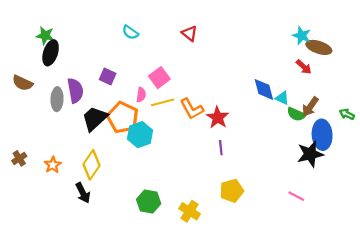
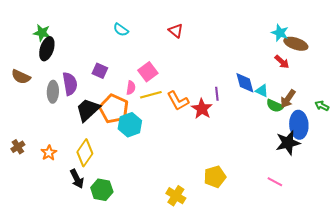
purple line: (221, 148) -> (217, 94), moved
green hexagon: (149, 201) -> (102, 190), moved

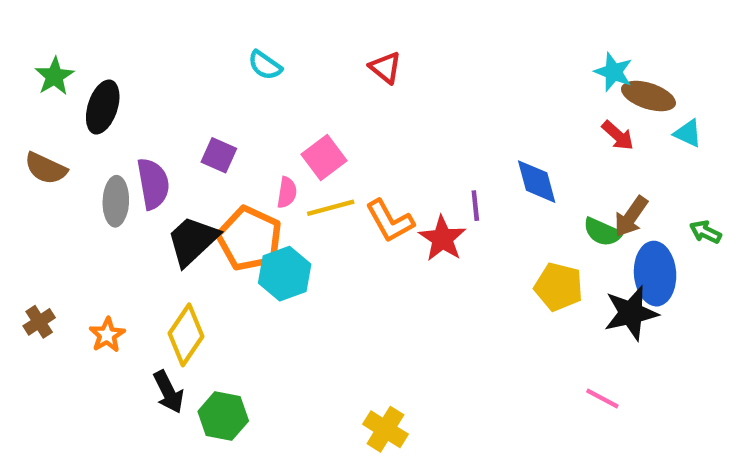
green star: (42, 33) -> (54, 76), moved, turned 30
cyan triangle: (262, 91) -> (688, 133), moved
yellow pentagon: (215, 177) -> (559, 287), moved, turned 30

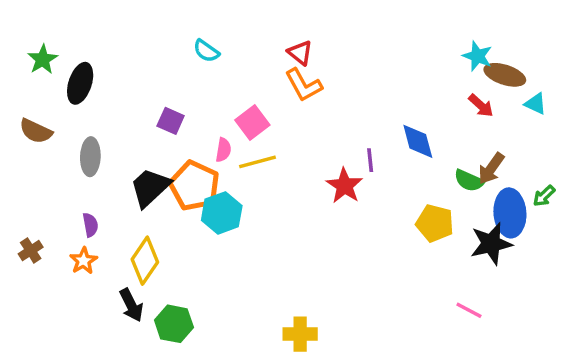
purple semicircle: (153, 184) -> (90, 225), moved, size x0.6
orange L-shape: (390, 221) -> (304, 85), moved
green arrow: (705, 232) -> (544, 196), moved, turned -70
yellow cross: (385, 429) -> (300, 334), turned -32

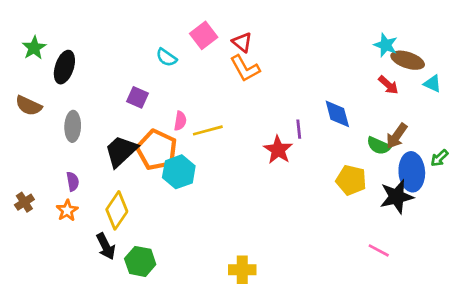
cyan semicircle: (206, 51) -> (166, 57), moved
pink square: (252, 123) -> (204, 35), moved

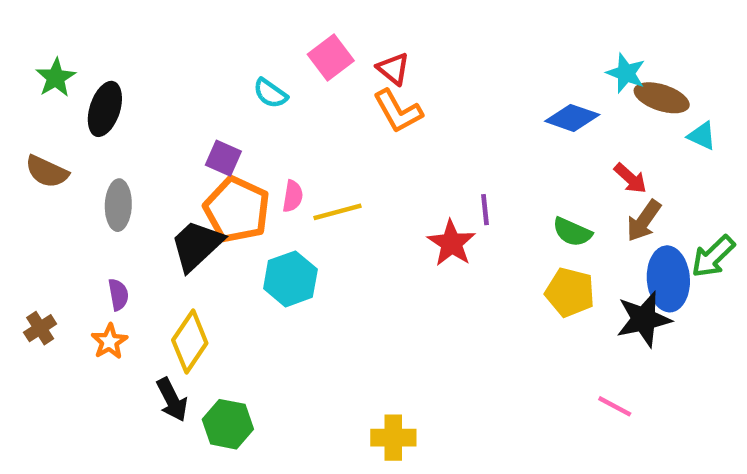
red arrow: (388, 85) -> (630, 178), moved
blue diamond: (337, 114) -> (572, 118), moved, turned -56
green semicircle: (379, 146) -> (572, 232), moved
orange pentagon: (157, 150) -> (237, 210), moved
green arrow: (439, 158) -> (713, 257), size x1.5

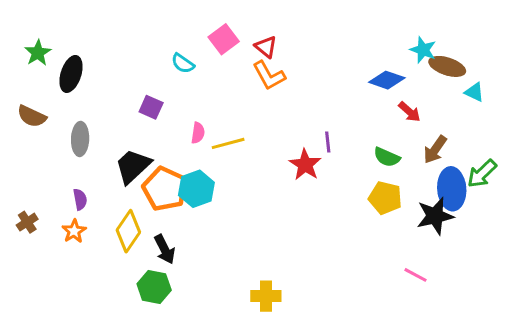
red arrow: (630, 178) -> (409, 112), moved
orange pentagon: (237, 210) -> (165, 189), moved
black arrow: (172, 400) -> (165, 249), moved

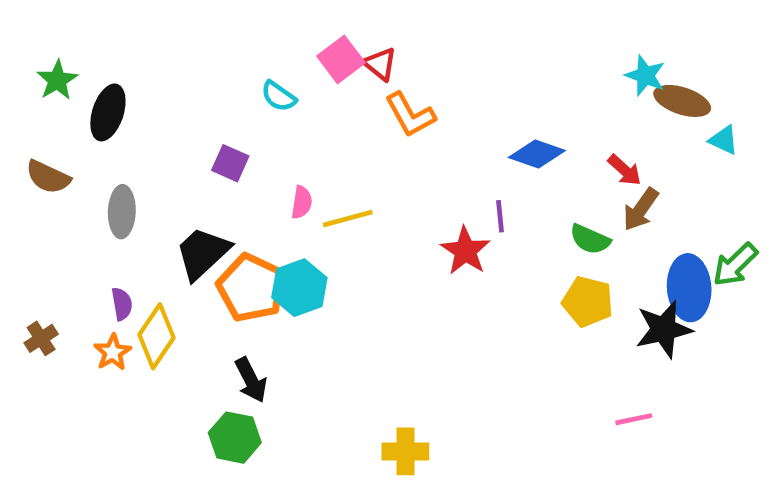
red triangle: (266, 47) -> (380, 64), moved
blue diamond: (387, 80) -> (537, 154), moved
brown arrow: (435, 150) -> (641, 209), moved
yellow diamond: (128, 231) -> (156, 336), moved
pink line: (415, 275) -> (634, 419), turned -40

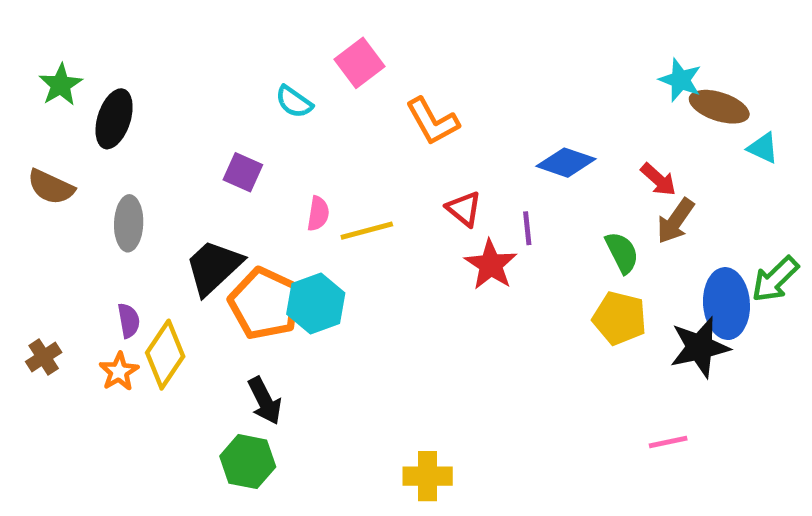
red triangle: (380, 64) -> (464, 209), moved
green semicircle: (590, 239) -> (622, 253), turned -141

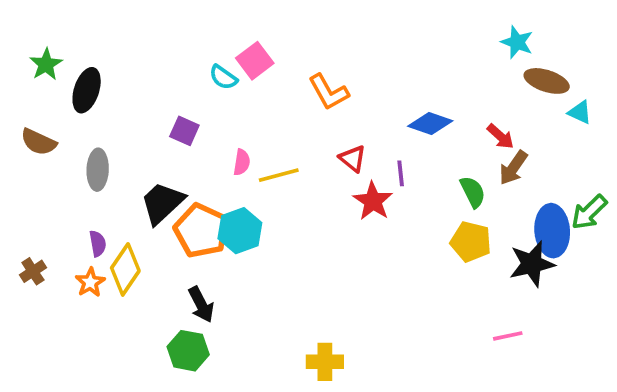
pink square: (360, 63) -> (255, 61), moved
cyan star: (680, 80) -> (517, 42), moved

